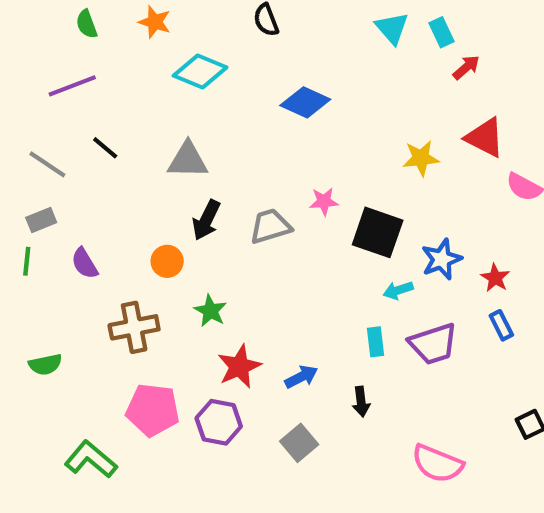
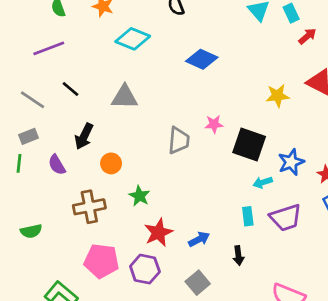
black arrow: (206, 220) -> (84, 136), moved
gray trapezoid: (270, 226) -> (179, 140), turned 112

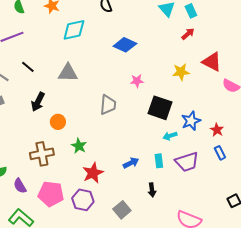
red arrow: (307, 36) -> (188, 34), moved
cyan diamond: (133, 39) -> (74, 30), turned -35
pink star: (214, 124) -> (137, 81), moved
purple semicircle: (57, 165) -> (20, 186), moved
blue arrow: (199, 239) -> (131, 163), moved

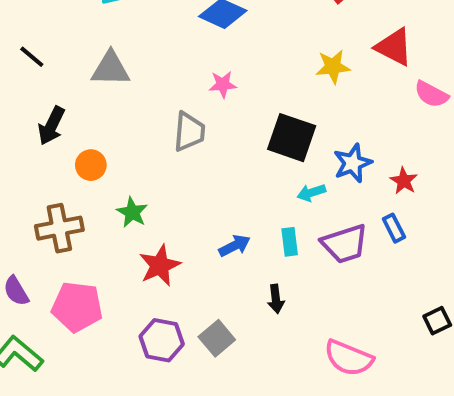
pink star: (137, 81) -> (223, 84), moved
blue rectangle: (220, 153) -> (394, 228), moved
purple hexagon: (83, 200) -> (162, 340), moved

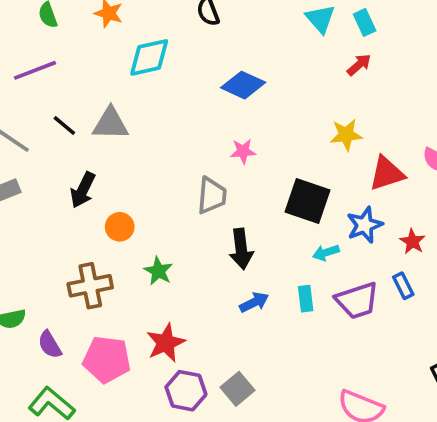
red triangle: (394, 47) -> (387, 173), moved, turned -45
gray triangle: (111, 69) -> (110, 124), moved
red star: (160, 265) -> (166, 343), moved
black arrow: (276, 299) -> (241, 249), moved, size x1.5

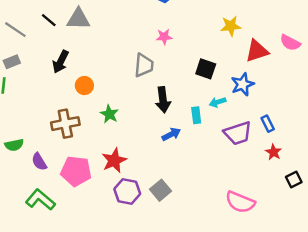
black square: (307, 201) -> (206, 69), size x0.7
red star: (412, 242) -> (274, 152), moved
cyan rectangle: (306, 299) -> (196, 115), moved

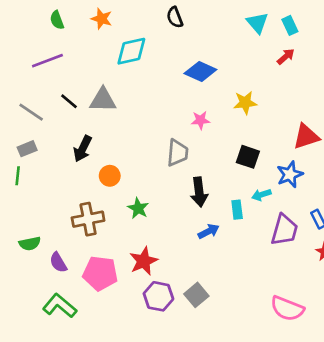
yellow star: (231, 26) -> (245, 103), moved
purple trapezoid: (238, 133) -> (284, 230), turned -56

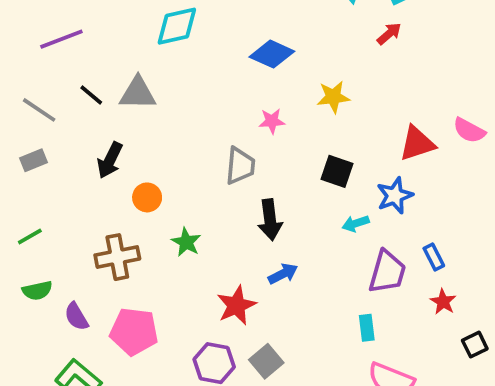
green line: (18, 176) -> (30, 237), moved, turned 54
cyan rectangle: (237, 210) -> (367, 328), moved
red star: (144, 261) -> (236, 305), moved

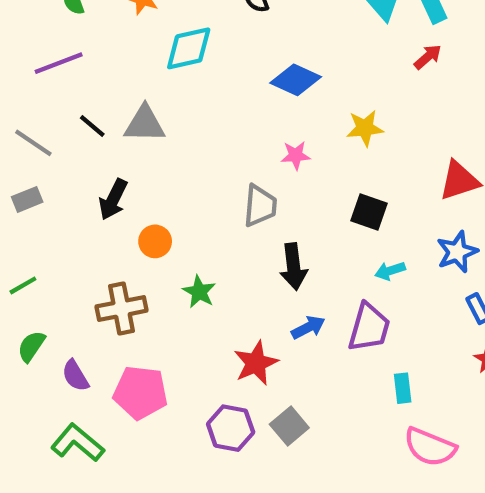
blue star: (395, 196) -> (457, 252), moved
purple trapezoid: (387, 272) -> (369, 327), moved
green semicircle: (37, 291) -> (31, 346), turned 136

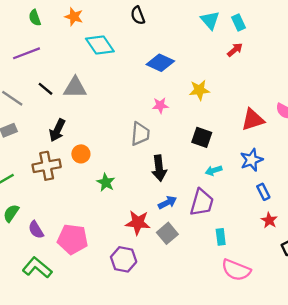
cyan diamond: (189, 48) -> (100, 45), turned 68
brown cross: (122, 309) -> (47, 166), moved
red star: (256, 363) -> (138, 223), turned 30
gray square: (289, 426) -> (167, 233), moved

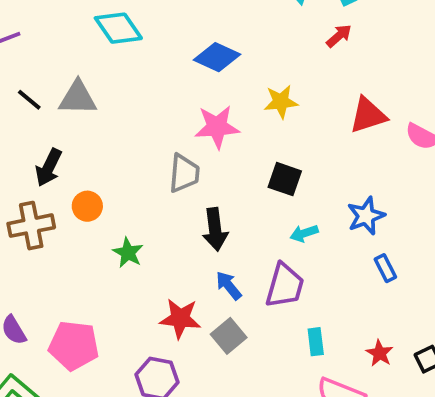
pink star: (160, 105) -> (217, 127), size x1.6
red triangle: (253, 120) -> (368, 115), moved
blue arrow: (167, 202) -> (229, 286), turned -102
red star: (269, 220) -> (380, 353), moved

